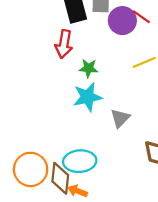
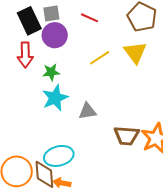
purple circle: (122, 21) -> (55, 35), moved
gray triangle: (120, 118) -> (87, 111), turned 48

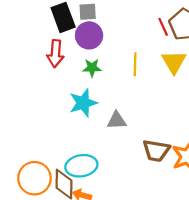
red line: (89, 18) -> (163, 27), moved, turned 36
yellow line: (100, 58) -> (135, 64), turned -60
green star: (51, 72) -> (92, 68), moved

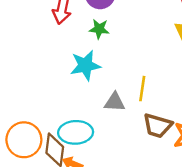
yellow line: (135, 64) -> (142, 89), moved
gray triangle: (117, 120) -> (115, 102), moved

